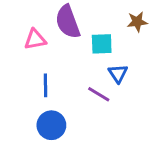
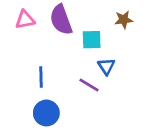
pink triangle: (35, 39) -> (25, 20), moved

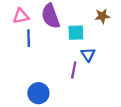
blue line: (41, 77) -> (29, 38), moved
purple line: (89, 85) -> (74, 70), turned 70

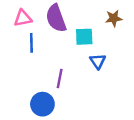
purple line: (74, 70) -> (60, 78), moved

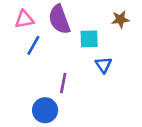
blue line: (31, 43) -> (33, 45), turned 30

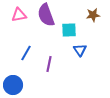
blue line: (33, 45) -> (26, 53), moved
blue circle: (45, 110) -> (13, 85), moved

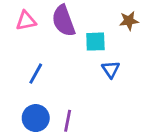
purple line: (49, 64) -> (68, 121), moved
blue circle: (13, 85) -> (36, 118), moved

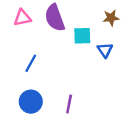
blue triangle: (111, 69) -> (105, 50), moved
purple line: (68, 121) -> (69, 104), moved

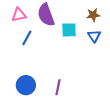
blue triangle: (105, 50) -> (94, 36), moved
blue line: (31, 63) -> (27, 38), moved

